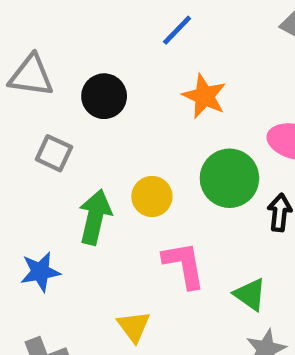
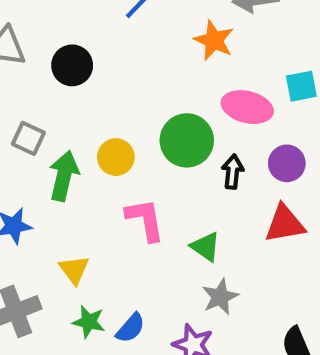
orange star: (204, 96) -> (214, 40), moved
gray square: (54, 153) -> (28, 138), moved
yellow triangle: (134, 326) -> (74, 270), moved

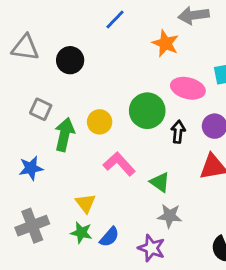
pink L-shape: (145, 220) -> (119, 164), turned -32
yellow triangle: (74, 270) -> (86, 203), moved
gray star: (220, 297) -> (170, 216), turned 30

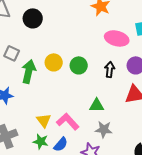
green circle: (147, 111) -> (79, 65), moved, size x0.7
pink L-shape: (119, 164) -> (68, 121), moved
green triangle: (160, 182) -> (97, 105), turned -35

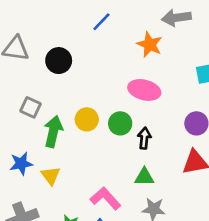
pink ellipse: (117, 38) -> (144, 90), moved
black arrow: (110, 69) -> (144, 138), moved
yellow triangle: (44, 120) -> (51, 176), moved

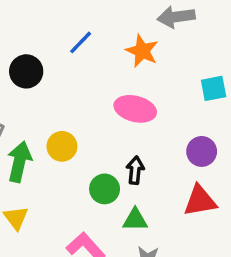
blue line: (101, 22) -> (81, 42), moved
green circle: (120, 123) -> (105, 189), moved

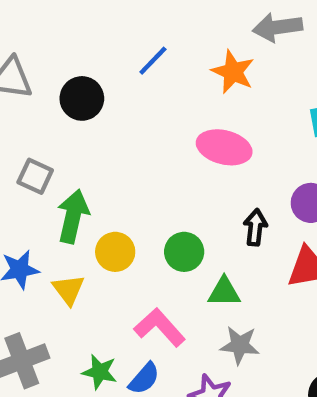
yellow circle: (62, 146) -> (115, 252), moved
black arrow: (135, 170) -> (255, 227), moved

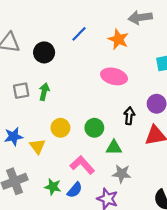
gray square: (35, 176) -> (21, 91), turned -35
green arrow: (73, 216) -> (44, 92), moved, size x0.7

